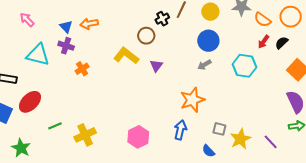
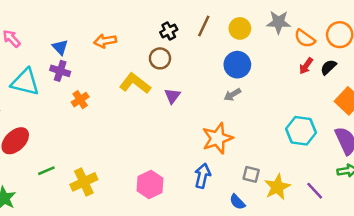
black cross: (162, 19) -> (169, 31), moved
orange arrow: (89, 24) -> (105, 41), moved
cyan hexagon: (244, 66) -> (301, 131), moved

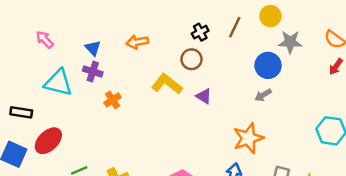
gray star: (279, 22) -> (290, 42), moved
yellow circle: (240, 28) -> (270, 16), moved
purple triangle: (172, 96) -> (204, 96), turned -35

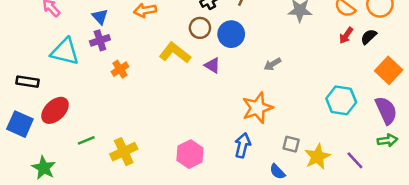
blue circle: (268, 65) -> (231, 34), moved
purple cross: (93, 72) -> (100, 40), turned -36

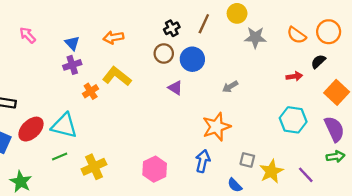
red arrow: (346, 35) -> (294, 76), moved, turned -133
cyan triangle: (65, 52) -> (64, 126), moved
yellow L-shape: (175, 53) -> (117, 76), moved

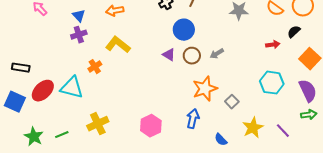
brown circle: (164, 53) -> (192, 56), moved
orange cross: (91, 91) -> (95, 67), moved
green line: (60, 156) -> (62, 135), moved
gray square: (247, 160) -> (232, 102), moved, turned 32

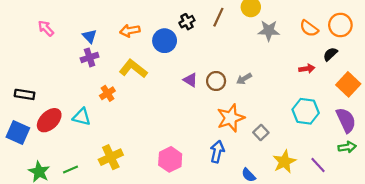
blue circle: (184, 30) -> (165, 41), moved
cyan triangle: (72, 88) -> (82, 117), size x0.7

